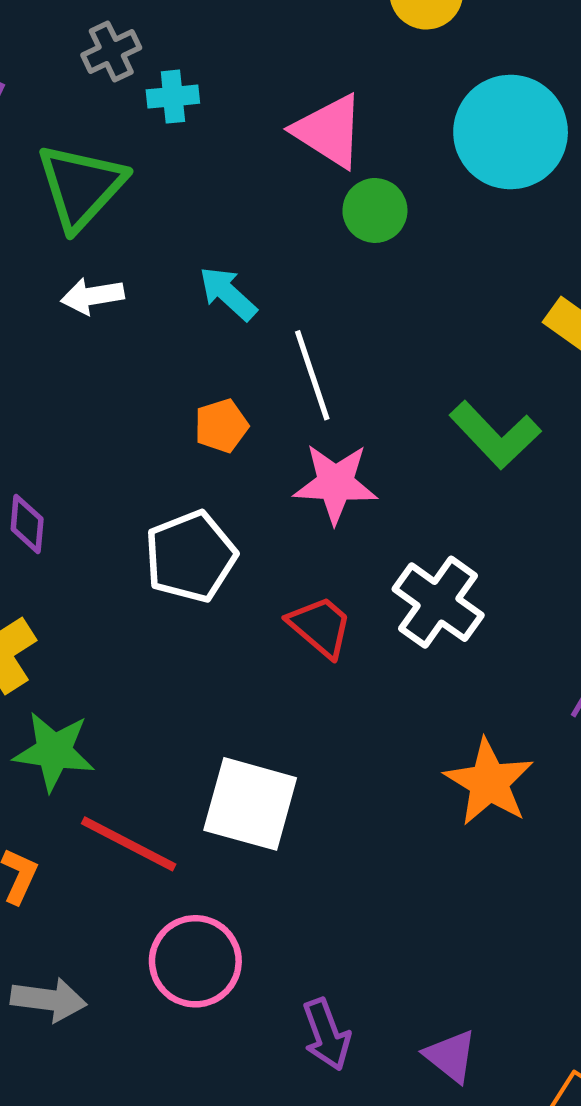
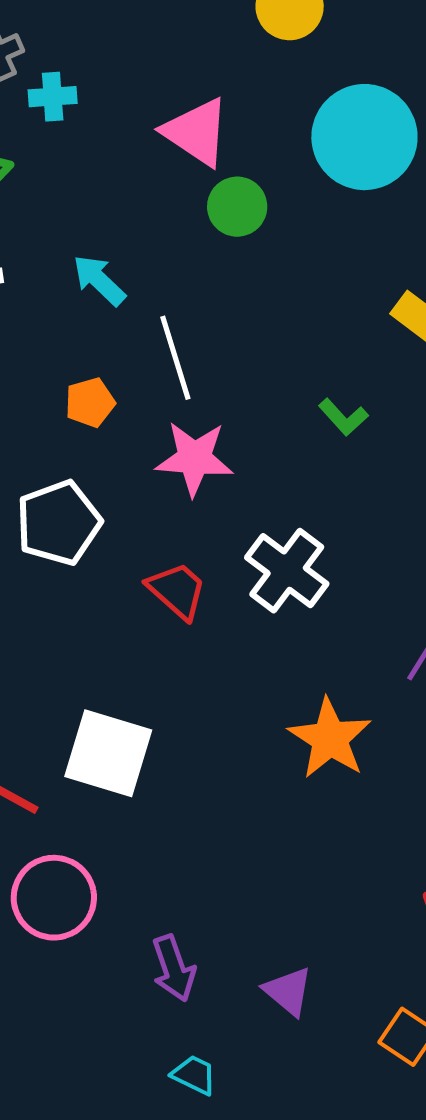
green L-shape: (495, 435) -> (343, 417), size x0.6

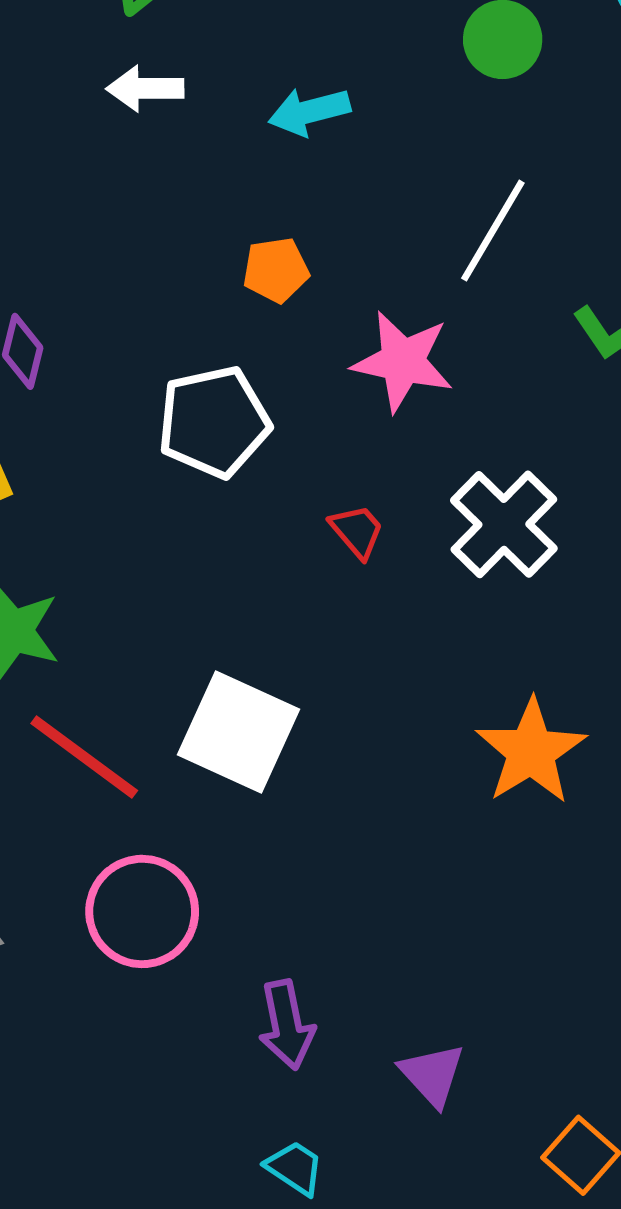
cyan arrow: (99, 280) -> (309, 112), turned -66
white line: (175, 358) -> (493, 231), moved, turned 40
red trapezoid: (177, 590) -> (357, 531), size x0.7

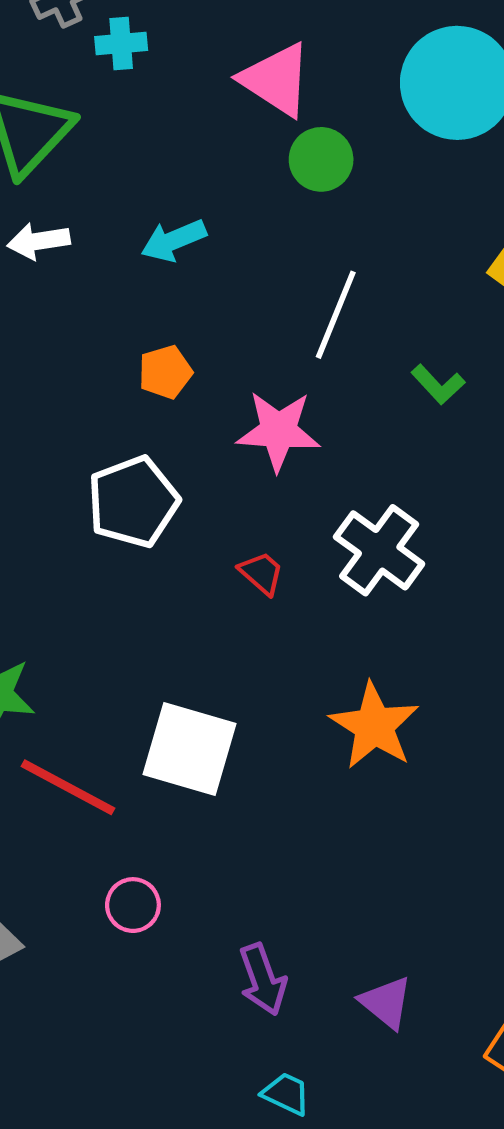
orange star: (531, 751) -> (374, 726), moved
pink circle: (142, 911) -> (133, 905), size x0.6

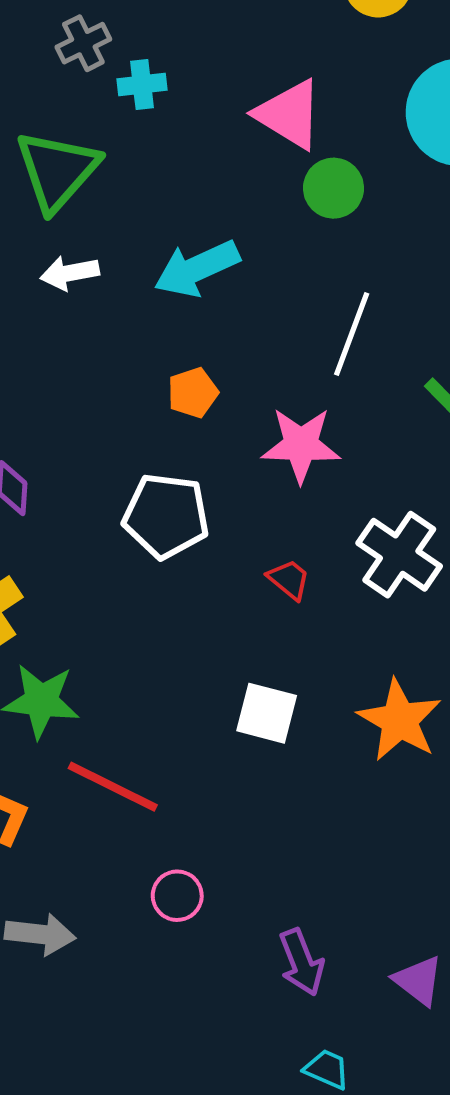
cyan arrow: (174, 240) -> (197, 268), size x1.4
white pentagon: (133, 502) -> (166, 516), turned 30
white square: (190, 749) -> (267, 713), moved, size x0.7

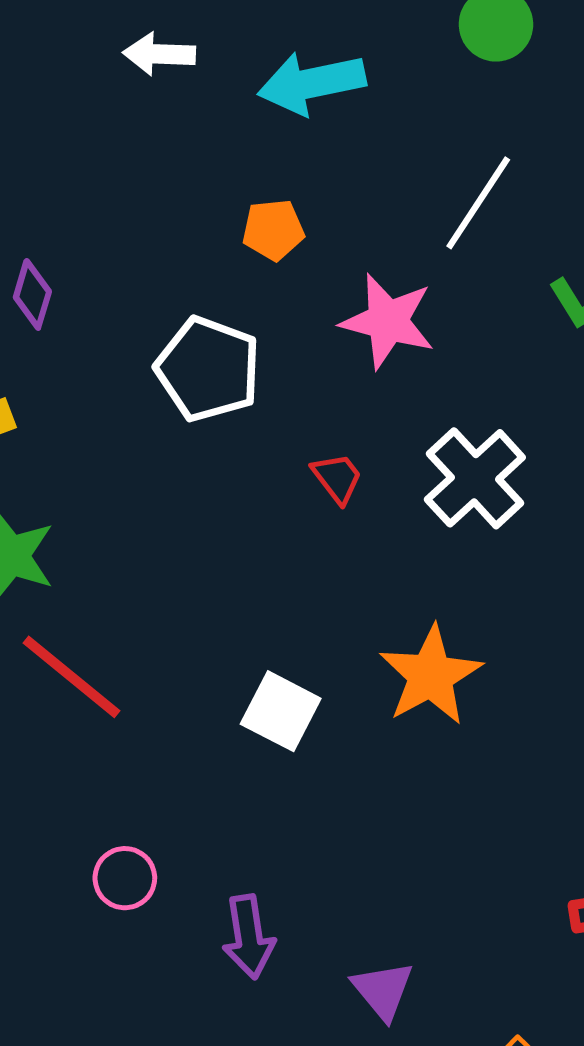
white square: (267, 713) -> (281, 711), moved
pink circle: (177, 896) -> (125, 878), moved

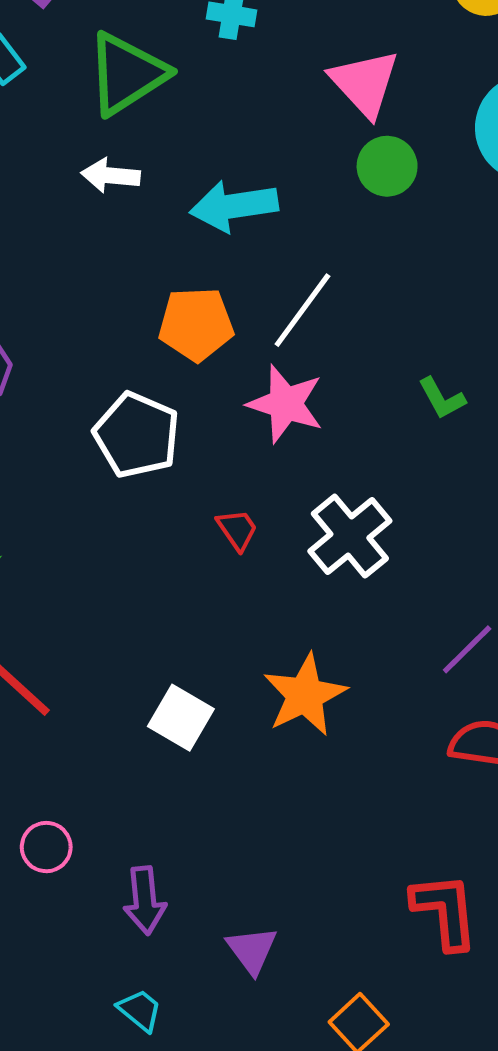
white line: (478, 203) -> (302, 310), moved
orange pentagon: (273, 230) -> (196, 324), size x1.5

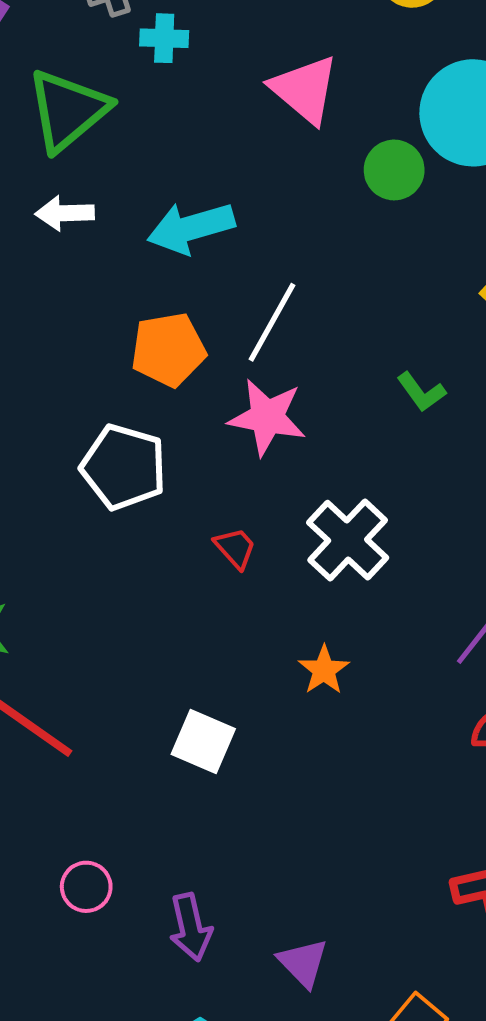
green circle: (387, 166) -> (394, 170), moved
orange star: (305, 695) -> (324, 670), moved, size x0.6

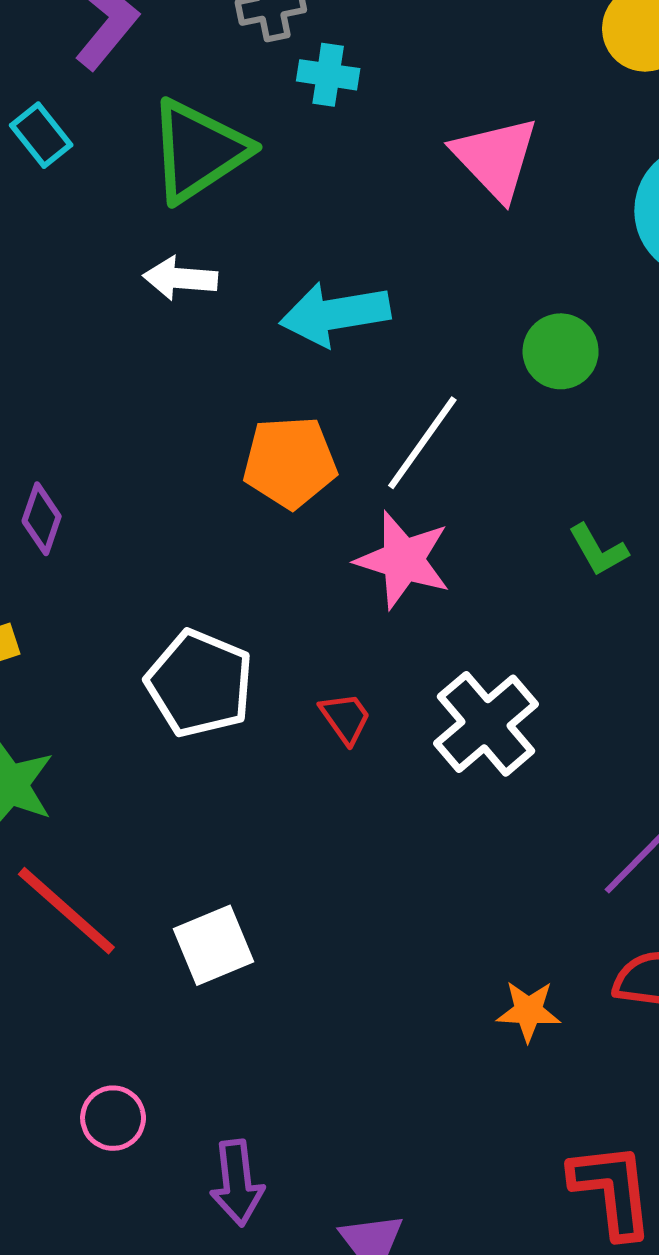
green circle: (394, 170) -> (561, 351), moved
white pentagon: (124, 467) -> (200, 684), moved
orange star: (324, 670) -> (529, 1011), moved, turned 30
white square: (203, 741) -> (214, 945), moved, turned 38

